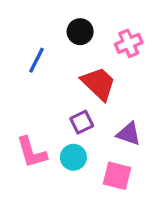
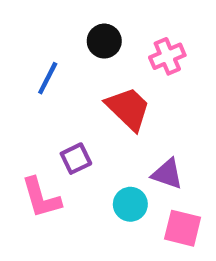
purple square: (82, 122) -> (76, 159), moved
cyan circle: (73, 157) -> (130, 204), moved
pink square: (117, 176) -> (183, 228), moved

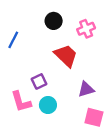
blue line: (48, 78) -> (13, 40), moved
purple triangle: (167, 174) -> (86, 89), turned -36
cyan circle: (130, 204) -> (48, 105), moved

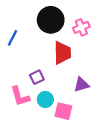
black circle: (54, 21) -> (51, 20), size x1.6
red trapezoid: (66, 56) -> (62, 53), turned 45
pink square: (94, 117) -> (63, 111), moved

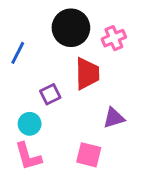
purple square: (37, 77) -> (50, 94), moved
pink L-shape: (20, 96) -> (28, 156), moved
cyan circle: (45, 99) -> (30, 124), moved

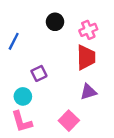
black circle: (71, 28) -> (55, 22), size x0.6
red trapezoid: (87, 74) -> (86, 57), moved
pink square: (89, 155) -> (69, 121), turned 30

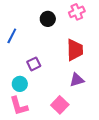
pink cross: (88, 30) -> (77, 12), moved

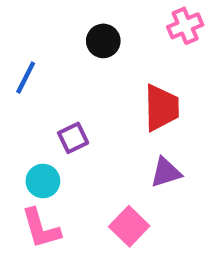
pink cross: (77, 12) -> (185, 26), moved

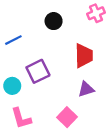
blue line: (26, 78) -> (13, 40), turned 36
purple square: (73, 138) -> (38, 71), size x1.5
cyan circle: (43, 181) -> (12, 86), moved

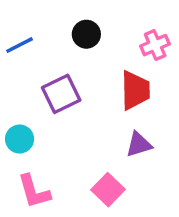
pink cross: (96, 13) -> (155, 45), moved
blue line: (13, 40) -> (20, 45), moved
purple square: (38, 71) -> (61, 94), moved

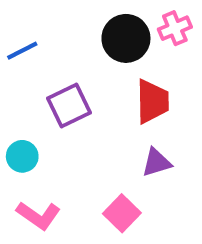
black circle: (86, 34) -> (126, 38), moved, size x1.5
pink cross: (155, 45) -> (175, 28), moved
pink L-shape: (34, 191) -> (38, 215), turned -39

